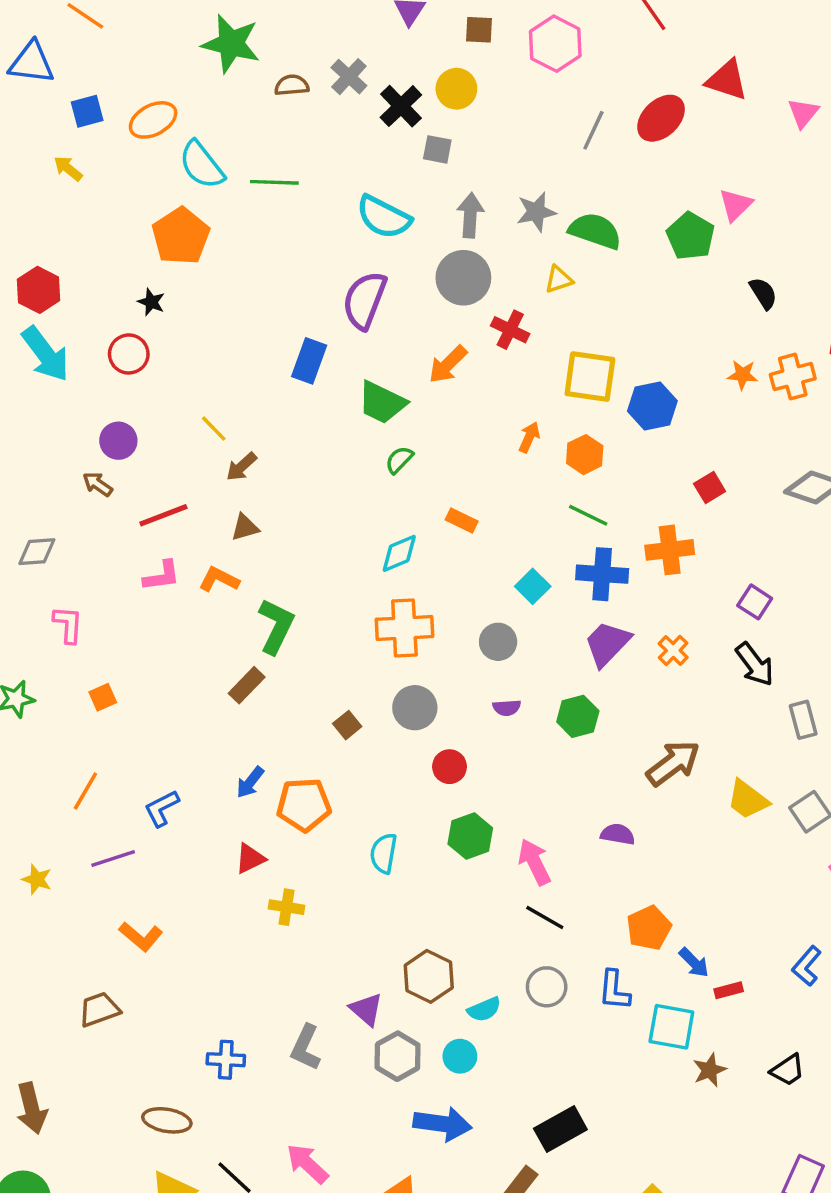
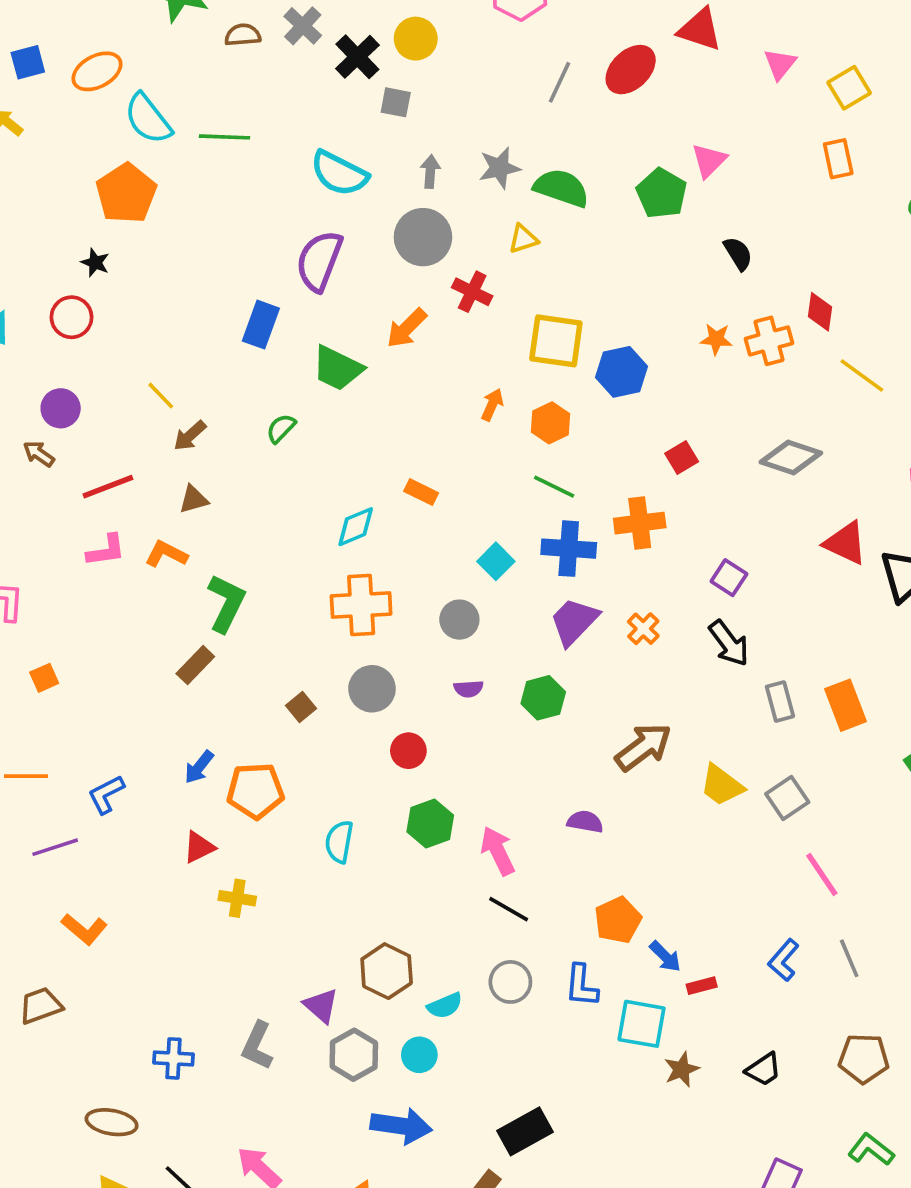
gray arrow: (470, 215) -> (430, 172), size x0.7
green semicircle: (399, 460) -> (281, 428), moved
orange line: (85, 791) -> (26, 776), turned 60

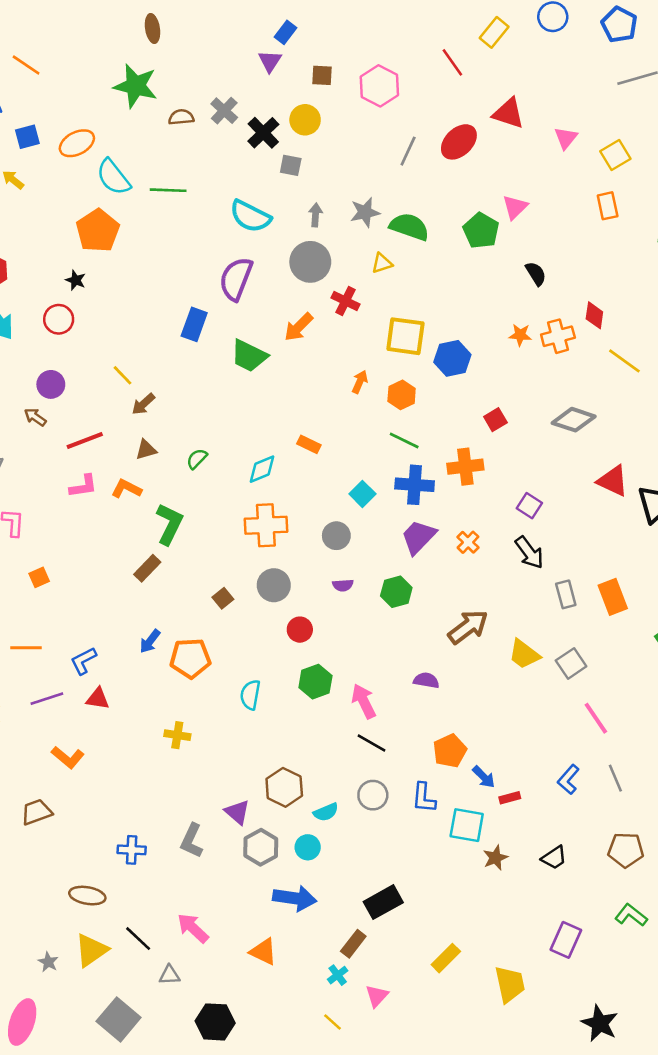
green semicircle: (281, 428) -> (197, 459), moved
red triangle: (199, 847) -> (98, 699), moved, turned 35

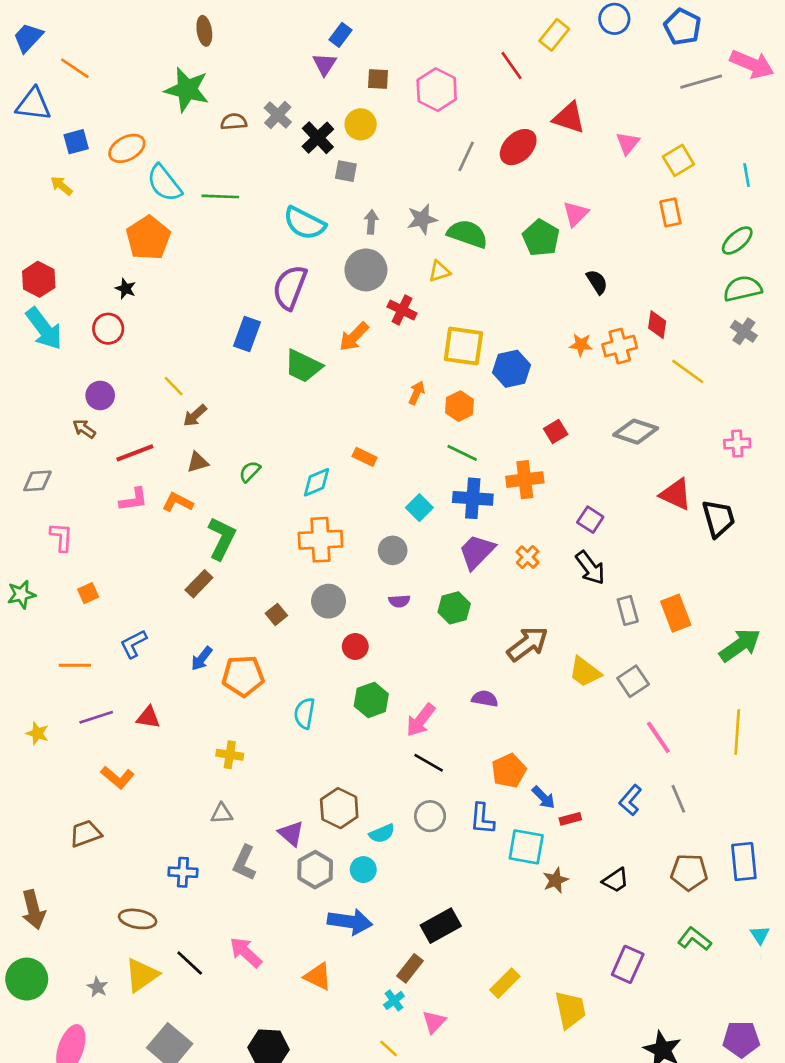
blue L-shape: (83, 661) -> (134, 644), moved
pink arrow: (364, 701) -> (421, 720), turned -116
gray triangle: (169, 975) -> (222, 813), moved

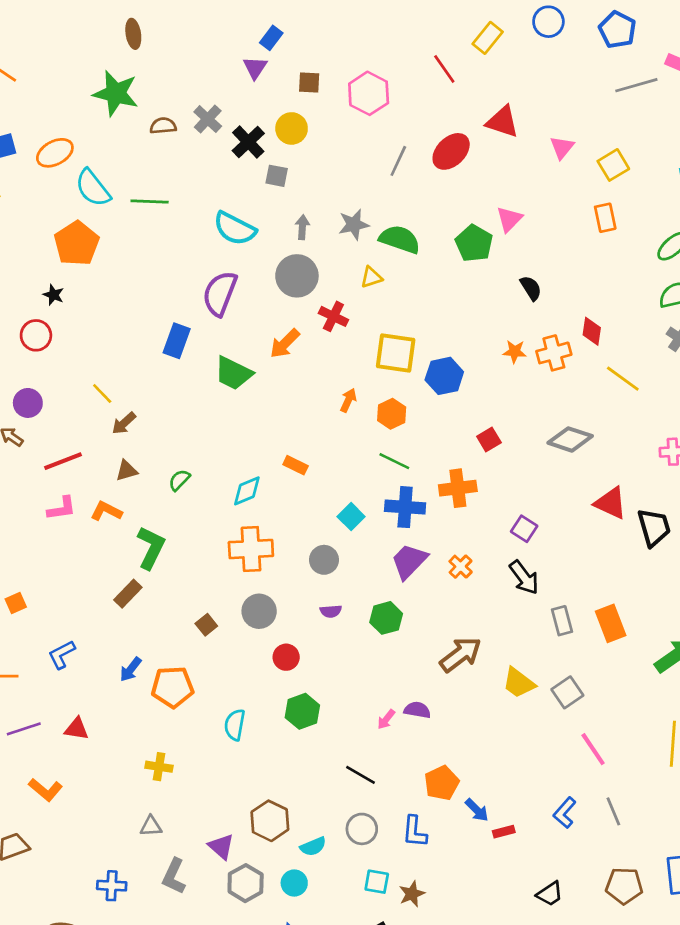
pink arrow: (421, 720) -> (386, 719), moved, size x0.6
cyan square: (526, 847) -> (377, 882), moved, size x0.7
brown star: (556, 880) -> (412, 894), moved

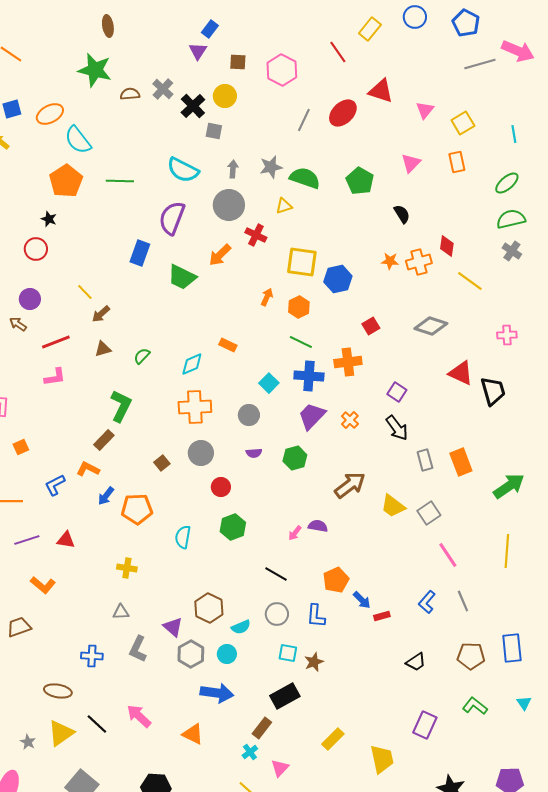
green line: (150, 201) -> (120, 181), moved
pink triangle: (509, 219) -> (411, 163), moved
orange L-shape: (106, 511) -> (88, 469), moved

